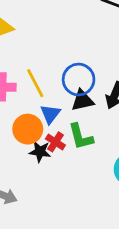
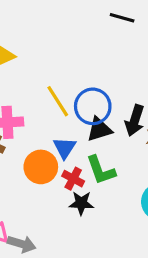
yellow line: (35, 83) -> (58, 101), moved
black star: (40, 152) -> (81, 203), moved

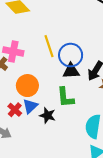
blue triangle: (64, 148) -> (30, 106), moved
red cross: (73, 179) -> (15, 110), moved

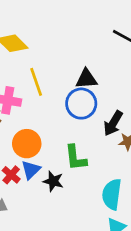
yellow line: (49, 46) -> (36, 82), moved
black triangle: (71, 71) -> (86, 79), moved

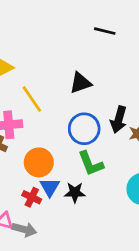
blue circle: (81, 104) -> (84, 129), moved

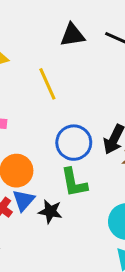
black triangle: (80, 83) -> (72, 35), moved
yellow line: (32, 99) -> (47, 84), moved

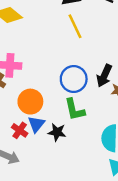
yellow line: (47, 84) -> (75, 26), moved

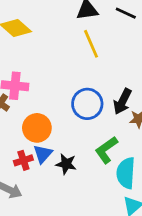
green L-shape: (75, 110) -> (106, 150), moved, turned 65
red cross: (20, 130) -> (23, 160), turned 35

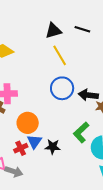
black arrow: (122, 101) -> (88, 95), turned 78
blue circle: (87, 104) -> (62, 88), moved

